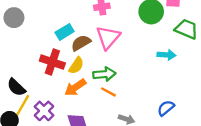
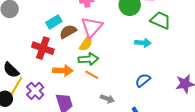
yellow semicircle: (76, 66) -> (86, 44), moved
orange arrow: (75, 87) -> (63, 71), turned -144
blue semicircle: (166, 108) -> (143, 80), moved

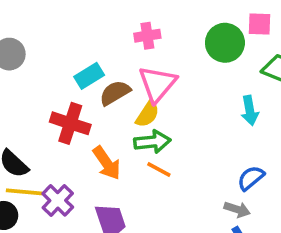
cyan arrow: (143, 43) -> (250, 111), turned 77
orange arrow: (63, 71) -> (107, 163), turned 54
yellow line: (16, 86) -> (24, 192), turned 66
gray arrow: (107, 99) -> (237, 209), moved

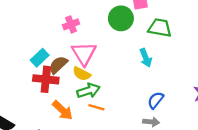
yellow semicircle: (148, 114) -> (82, 74), turned 96
red cross: (70, 123) -> (46, 79), moved

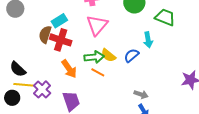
brown semicircle: (58, 65) -> (45, 34), moved, turned -42
yellow semicircle: (82, 74) -> (108, 55), moved
blue semicircle: (156, 100) -> (132, 55), moved

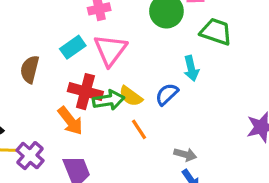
cyan rectangle: (59, 21) -> (73, 47), moved
red cross: (61, 40) -> (85, 92), moved
orange line: (98, 72) -> (139, 129), moved, turned 32

